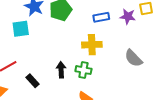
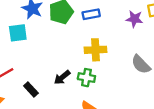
blue rectangle: (101, 17) -> (91, 14), moved
black arrow: (61, 70) -> (62, 77), turned -126

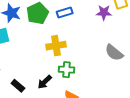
yellow cross: (95, 50) -> (56, 46), moved
black arrow: (62, 77) -> (45, 82), moved

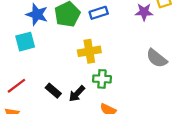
black rectangle: (18, 86) -> (53, 91), moved

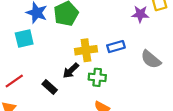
blue rectangle: (99, 13) -> (116, 47), moved
black arrow: (77, 94) -> (71, 71), moved

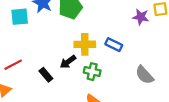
cyan square: (24, 38) -> (20, 17), moved
blue rectangle: (116, 47) -> (114, 45), turned 35
gray semicircle: (151, 59) -> (145, 75), moved

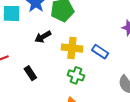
black arrow: (68, 62) -> (43, 37), moved

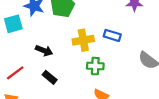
black arrow: (43, 37) -> (44, 51), moved, turned -112

